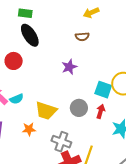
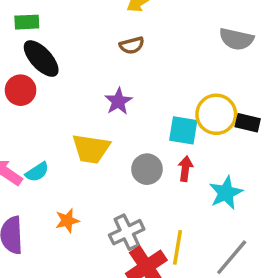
red circle: (14, 61) -> (21, 90), moved
yellow trapezoid: (46, 111) -> (91, 149), moved
gray cross: (61, 142) -> (127, 232), turned -36

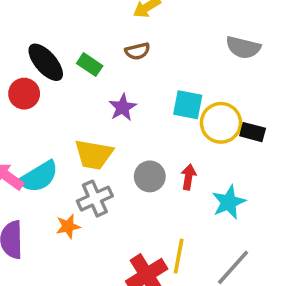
green rectangle: (27, 22) -> (90, 65), moved, turned 35
cyan square: (183, 130) -> (188, 105), moved
cyan semicircle: (37, 172) -> (39, 177), size x1.6
gray cross: (127, 232) -> (95, 199), moved

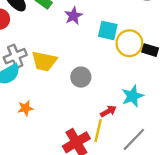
purple star: (123, 107) -> (73, 16), moved
red arrow: (188, 177) -> (108, 111), moved, turned 49
gray cross: (95, 199) -> (15, 56), moved

